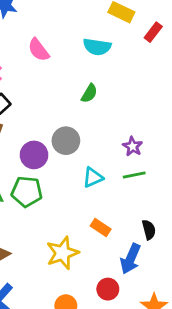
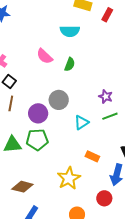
pink semicircle: (39, 50) -> (45, 56), moved

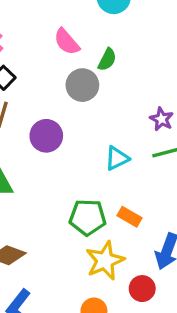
gray circle: (59, 100) -> (82, 85), moved
green pentagon: (37, 140) -> (88, 217), moved
yellow star: (69, 178) -> (105, 261), moved

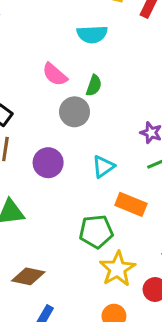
cyan triangle: (117, 158) -> (103, 167), moved
orange rectangle: (129, 217) -> (131, 204), moved, size x1.4

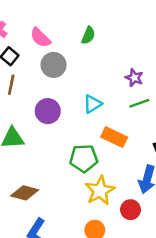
pink semicircle: (55, 74) -> (40, 38), moved
gray circle: (75, 112) -> (54, 65), moved
purple circle: (48, 163) -> (48, 111), moved

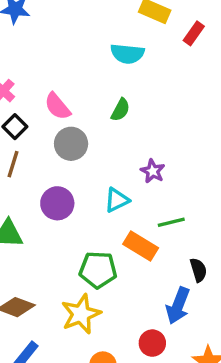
purple star: (134, 78) -> (153, 171), moved
green line: (139, 103) -> (171, 222), moved
yellow star: (100, 191) -> (81, 314), moved

